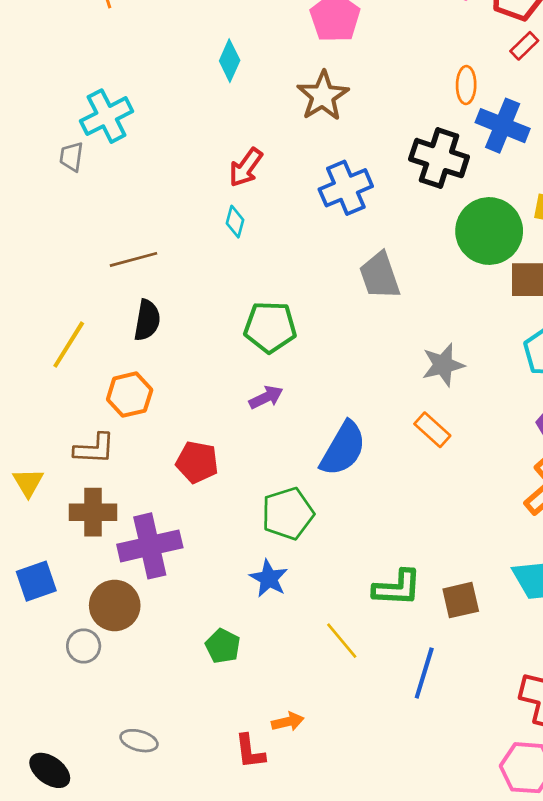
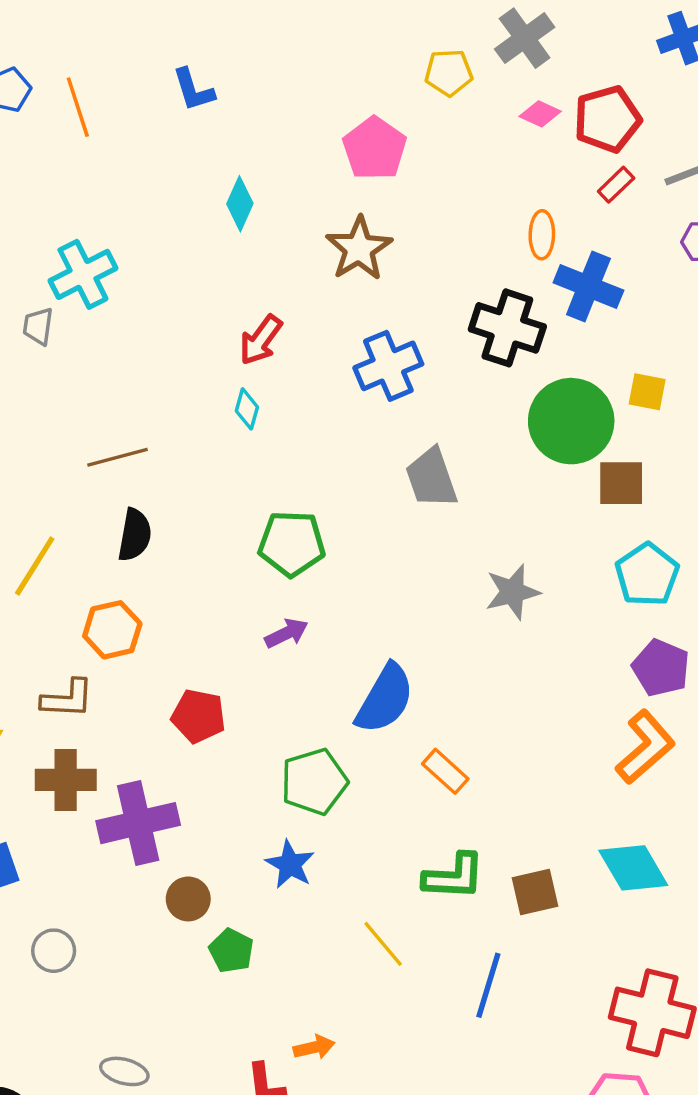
orange rectangle: (432, 430) -> (445, 771), moved
brown circle: (115, 605) -> (188, 899), moved, size x0.7

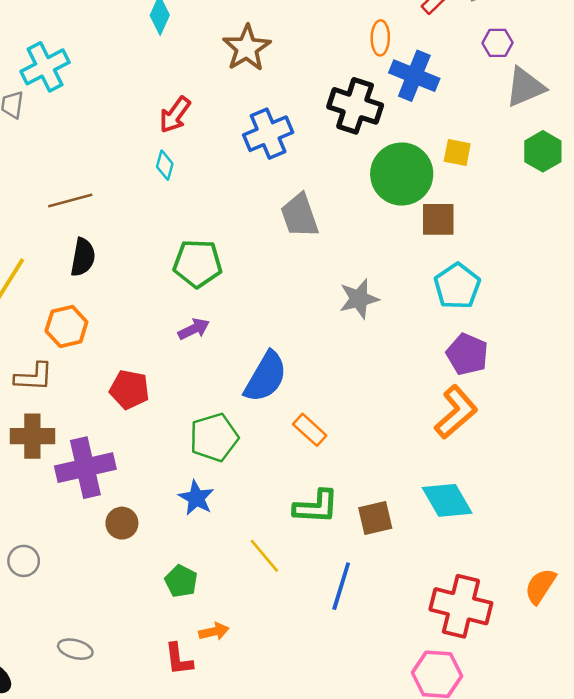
green pentagon: (231, 951) -> (181, 581), moved

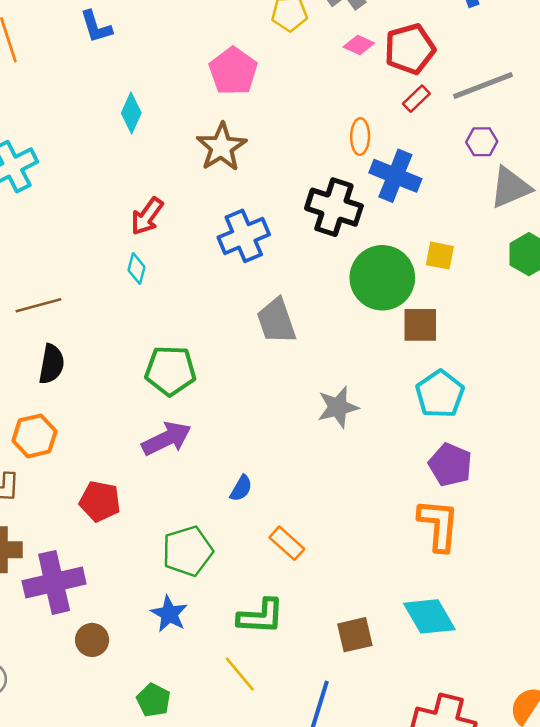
purple arrow: (194, 329) -> (167, 439), size x1.5
blue semicircle: (266, 377) -> (241, 488), size x0.5
orange L-shape: (456, 412) -> (439, 525), turned -44
green L-shape: (316, 507) -> (261, 616), moved

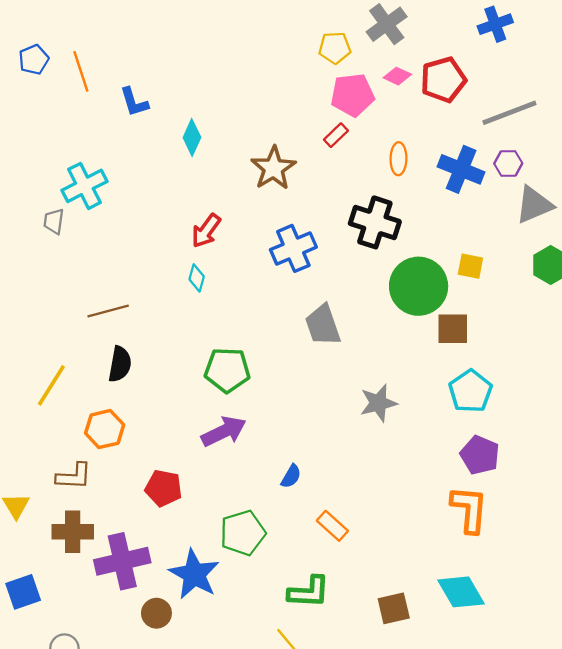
blue L-shape: (96, 27) -> (134, 102), moved
pink pentagon: (233, 71) -> (352, 95), moved, turned 30
red rectangle: (416, 99) -> (336, 135), moved
blue cross: (395, 176) -> (461, 169), moved
blue star: (169, 614) -> (194, 574), moved, size x1.5

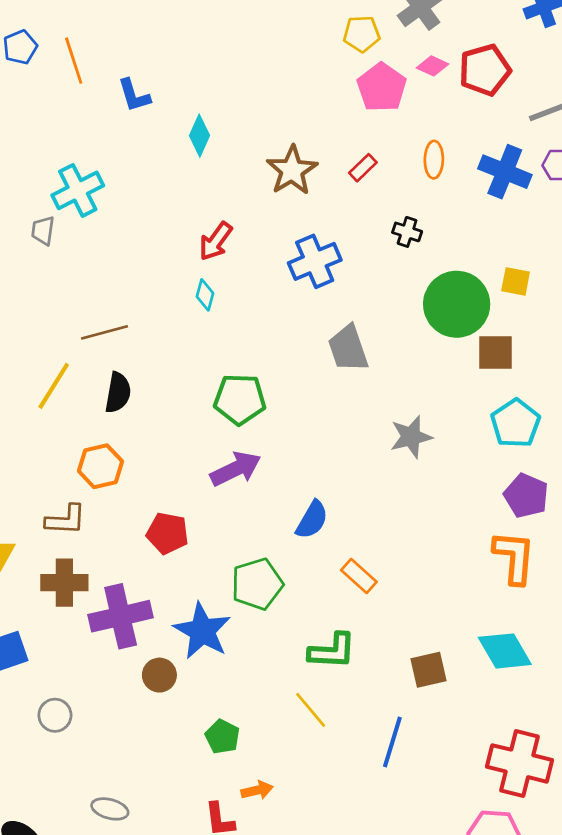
pink pentagon: (352, 95) -> (382, 87), turned -30
red rectangle: (336, 135) -> (363, 168), moved
black cross: (375, 222) -> (407, 232), size x0.5
yellow line: (51, 385) -> (54, 386), moved
blue semicircle: (291, 476) -> (312, 520), size x1.4

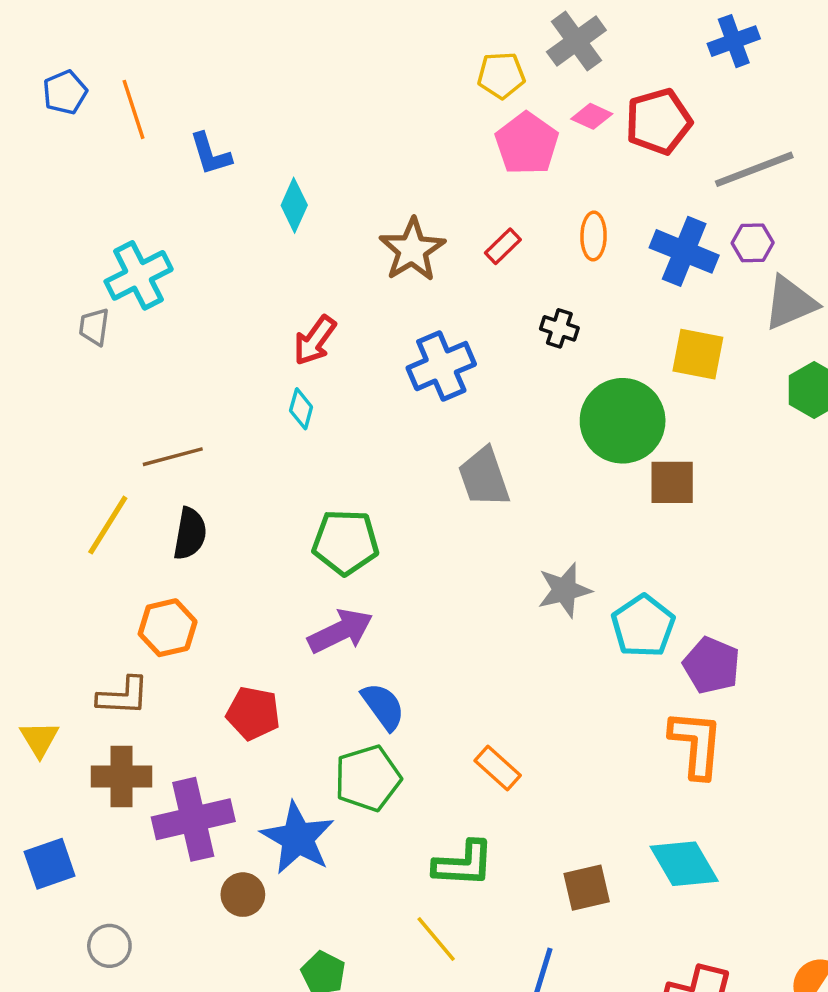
yellow square: (516, 281) -> (698, 354), moved, size x1.4
cyan pentagon: (516, 423) -> (643, 626), moved
blue semicircle: (312, 520) -> (383, 706), moved, turned -66

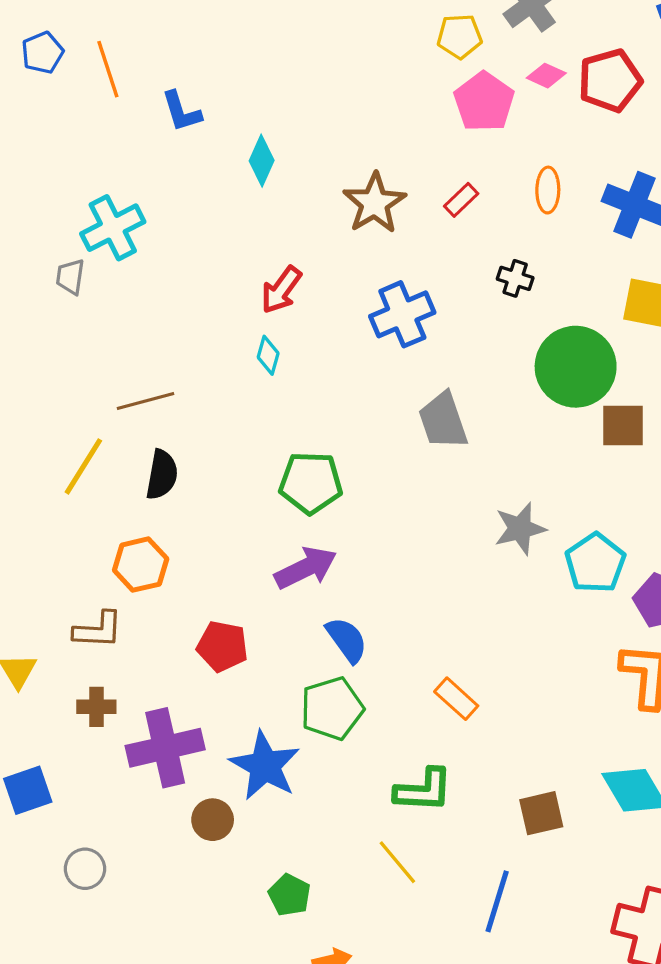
brown cross: (121, 777) -> (96, 707), size x0.7

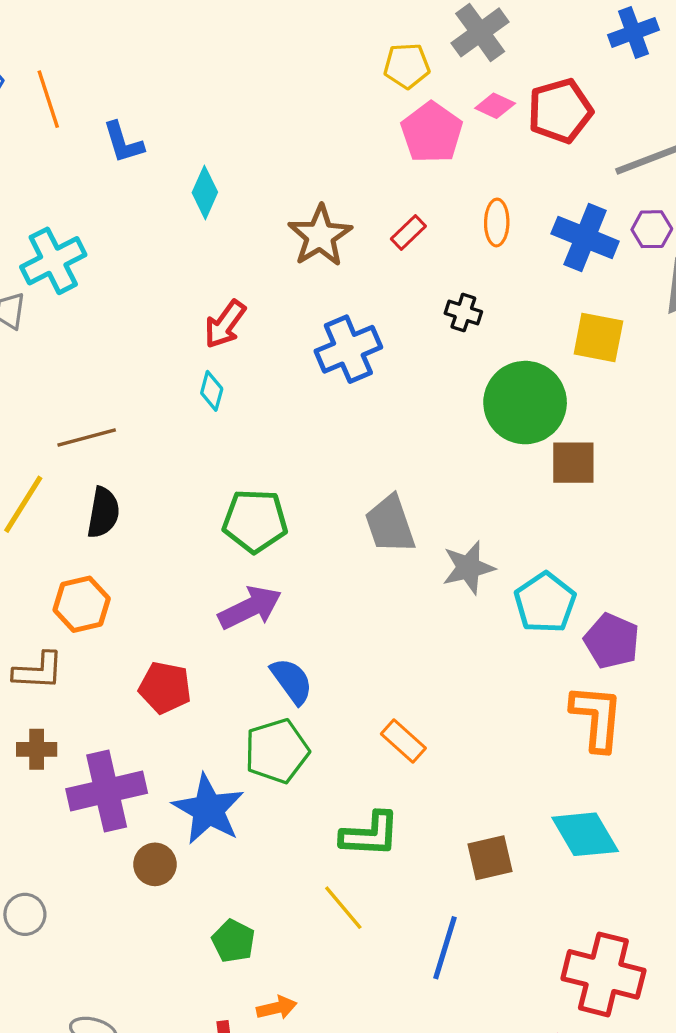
gray trapezoid: (443, 421) -> (390, 524), moved

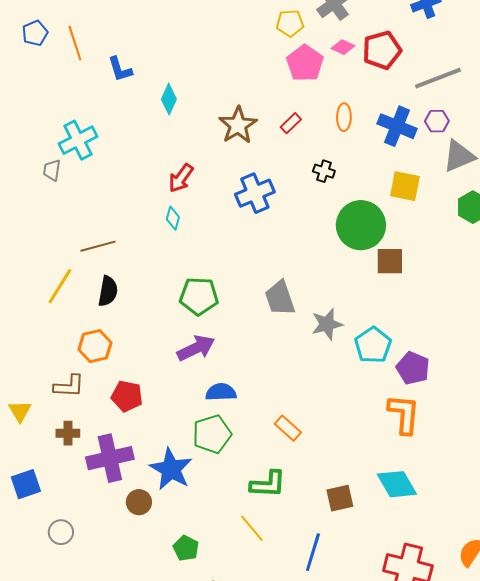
blue semicircle: (292, 681) -> (221, 392), turned -56
red pentagon: (165, 688) -> (127, 396), moved

